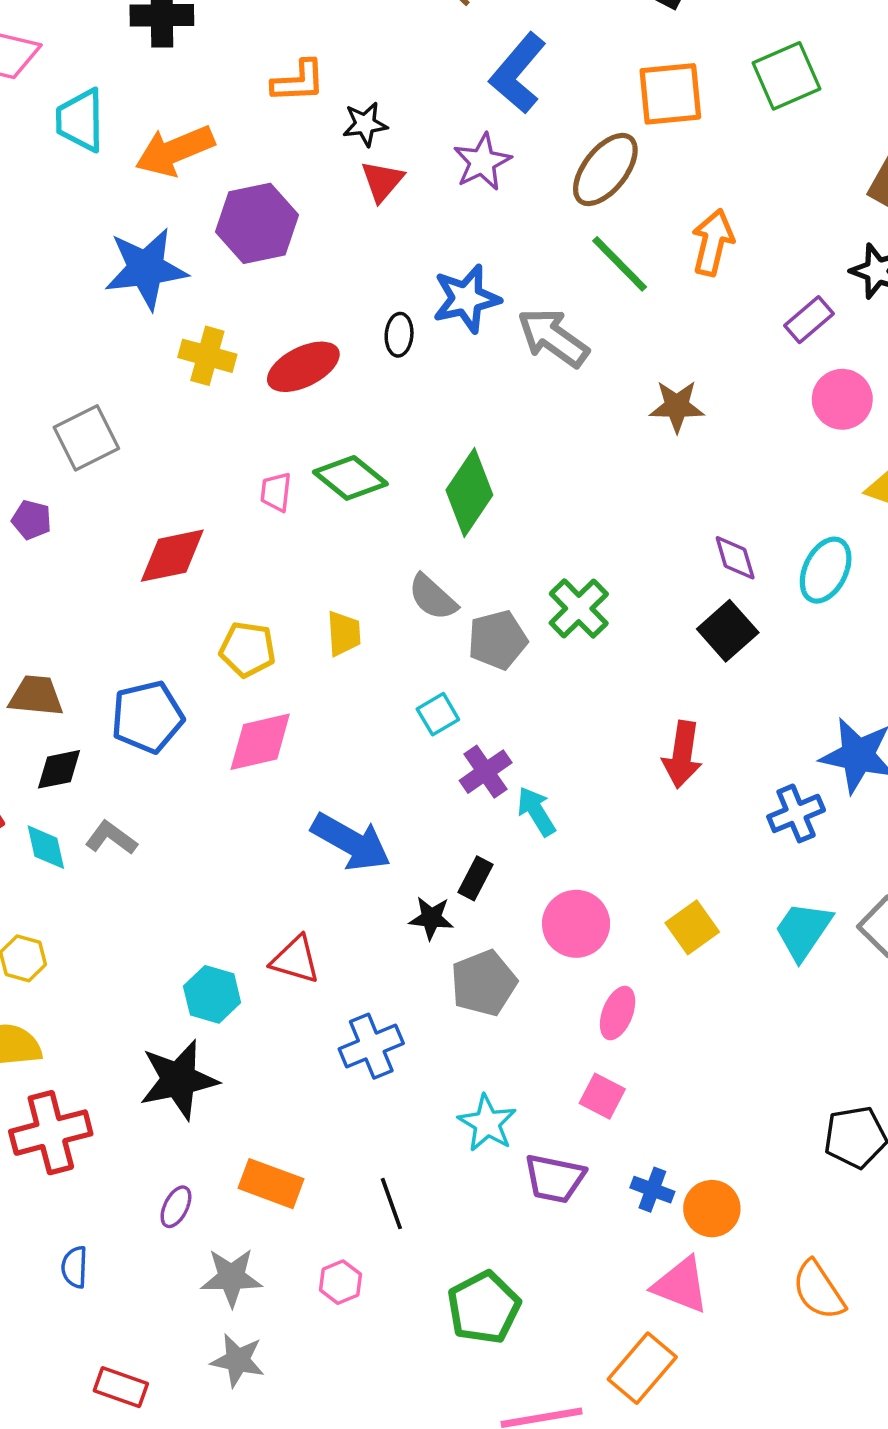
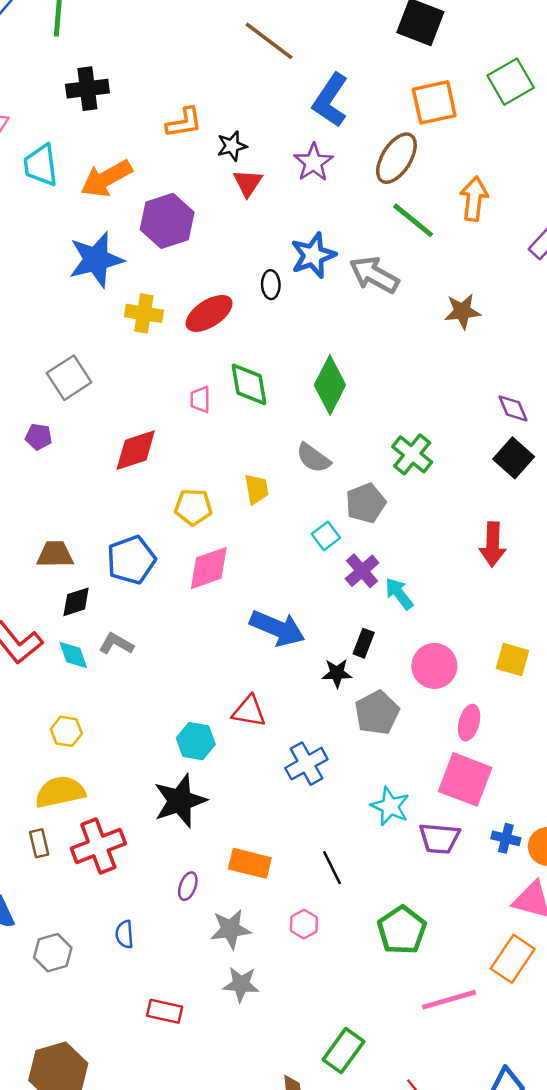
green diamond: (350, 478) -> (249, 384), turned 48
gray pentagon: (497, 640) -> (366, 503), moved
yellow square: (692, 927) -> (513, 659), turned -32
pink square: (602, 1096) -> (465, 779), size x1.8

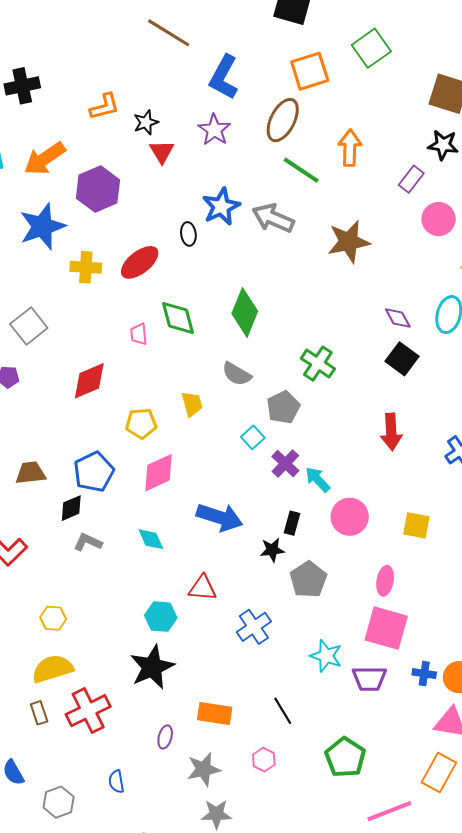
brown star: (462, 311) -> (349, 242), size x1.4
black diamond: (76, 602) -> (71, 508), moved
cyan diamond: (73, 655) -> (151, 539), moved
pink circle: (434, 666) -> (350, 517), moved

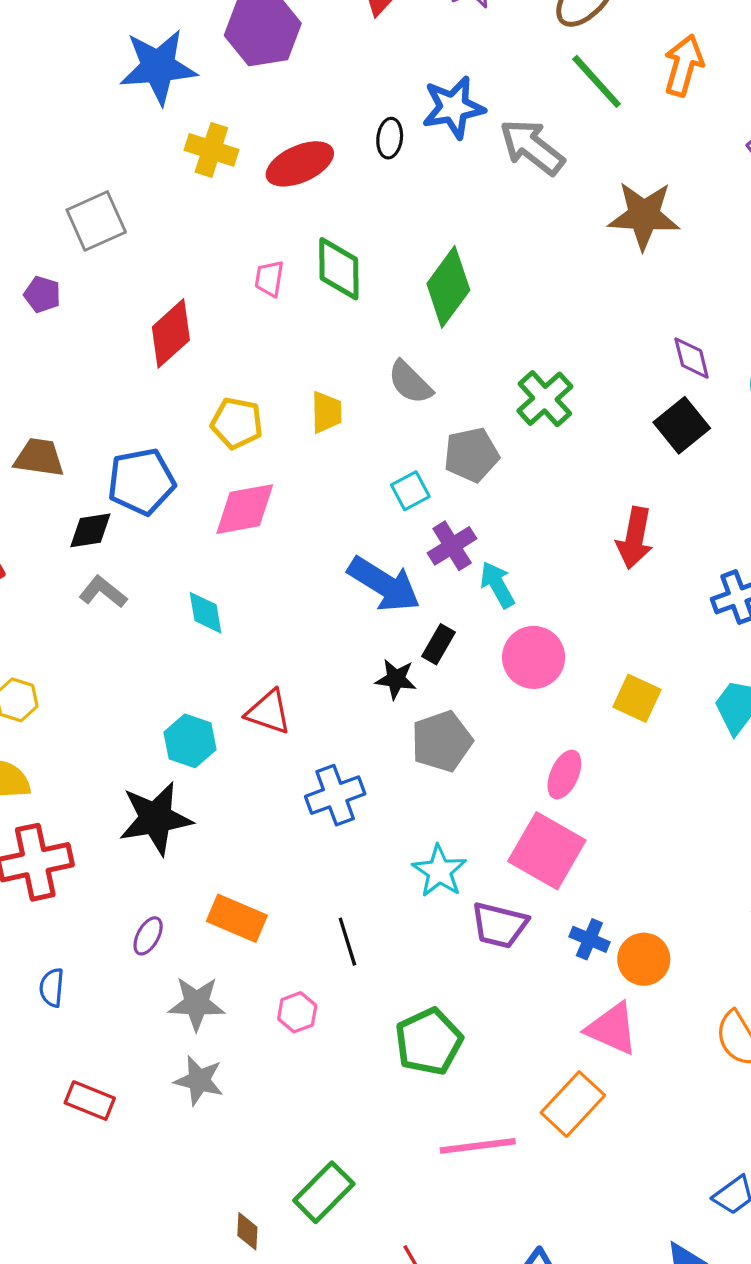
red diamond: (89, 381) -> (171, 333), turned -33
blue arrow: (220, 517) -> (384, 584), moved

